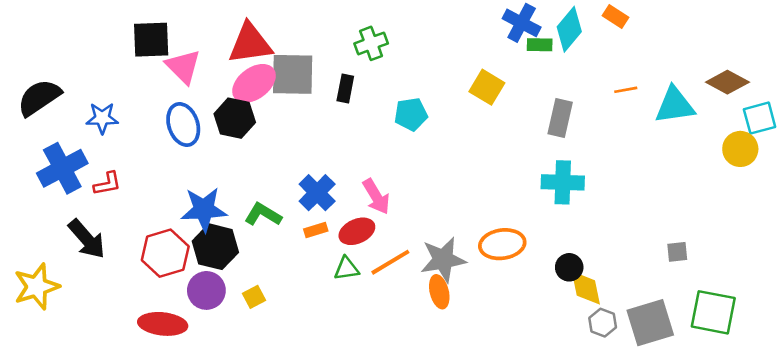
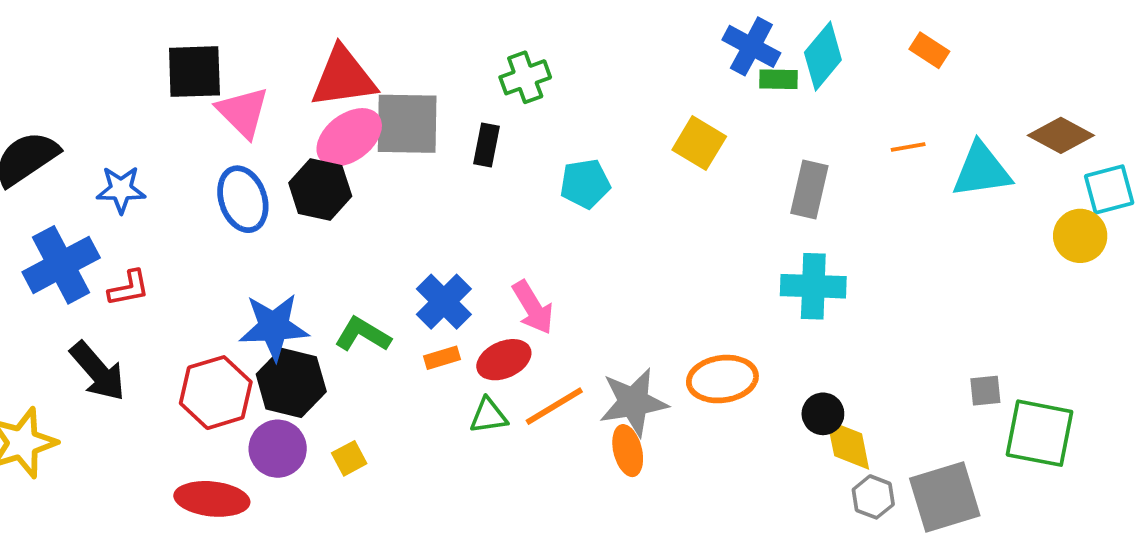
orange rectangle: (615, 16) -> (929, 50), moved
green square: (713, 312) -> (1040, 433), moved

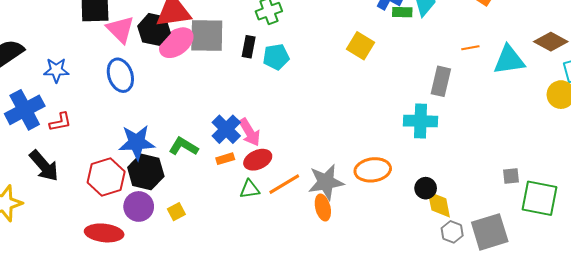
cyan pentagon: (585, 184) -> (276, 57), moved
black hexagon: (320, 190) -> (154, 29), moved
gray rectangle: (809, 190) -> (441, 81), moved
pink arrow: (533, 307) -> (250, 132), moved

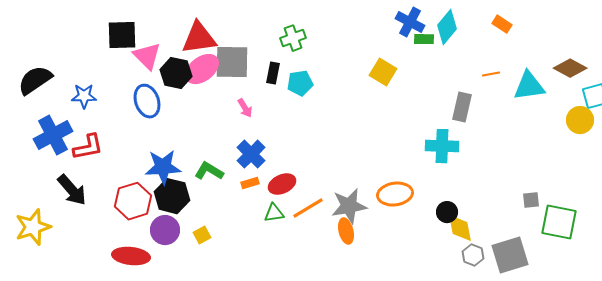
black hexagon: (154, 29) -> (176, 73), moved
red L-shape: (60, 122) -> (88, 147), size x1.4
pink arrow: (250, 132) -> (245, 108), moved, size x0.7

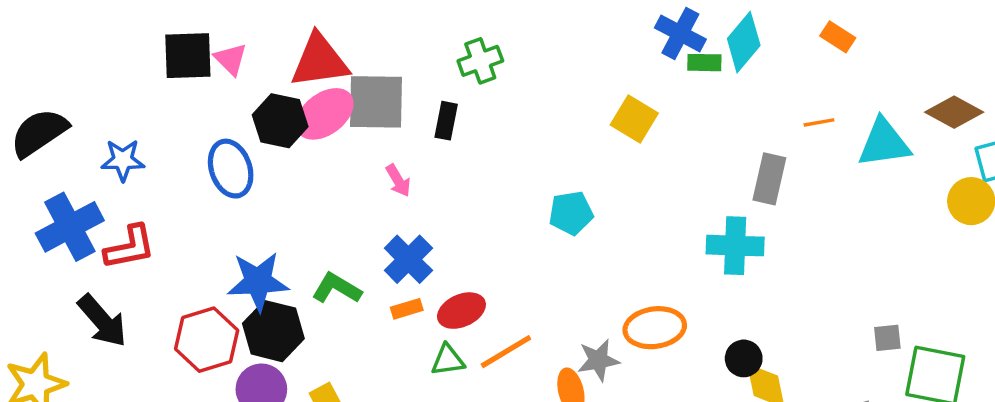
pink triangle: (147, 56) -> (231, 59), moved, size x0.7
cyan pentagon: (300, 83) -> (571, 213), moved
gray star: (349, 206) -> (598, 360), moved, size x0.7

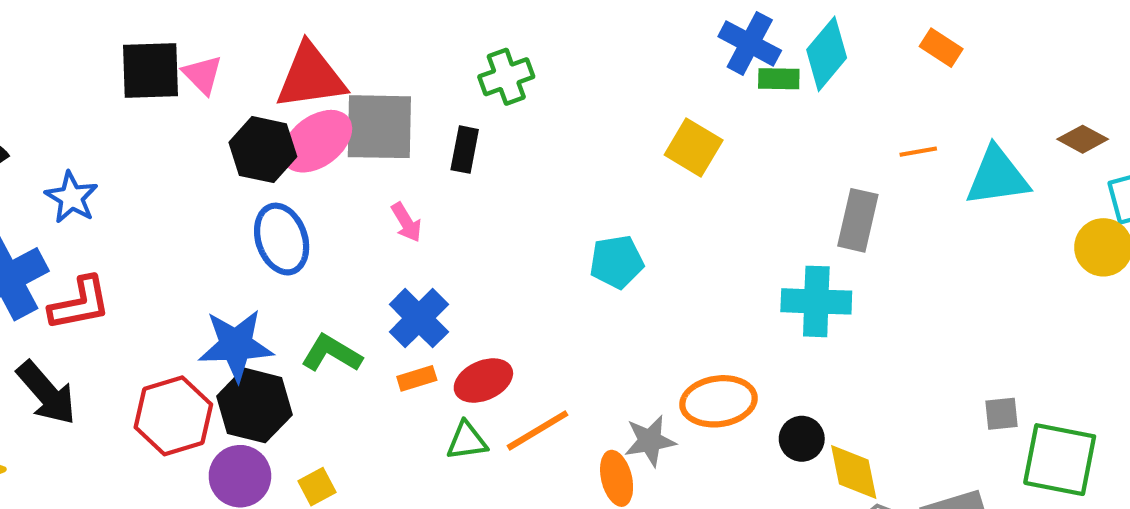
brown diamond: (954, 112) -> (1083, 139), size x0.7
blue star: (123, 160) -> (71, 197), turned 30
blue ellipse: (231, 169) -> (282, 239), moved
black circle: (744, 358) -> (802, 439), moved

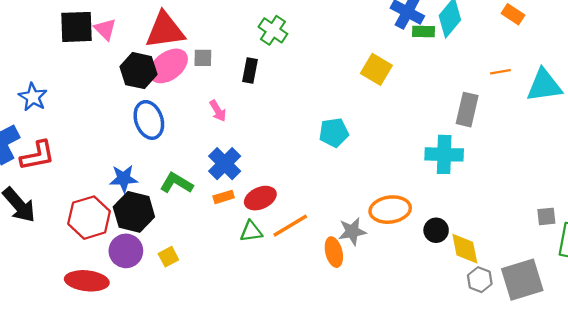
green cross: (506, 77) -> (273, 30), turned -36
gray square: (379, 127) -> (203, 58), size x0.5
blue star: (236, 345) -> (124, 179), size x0.7

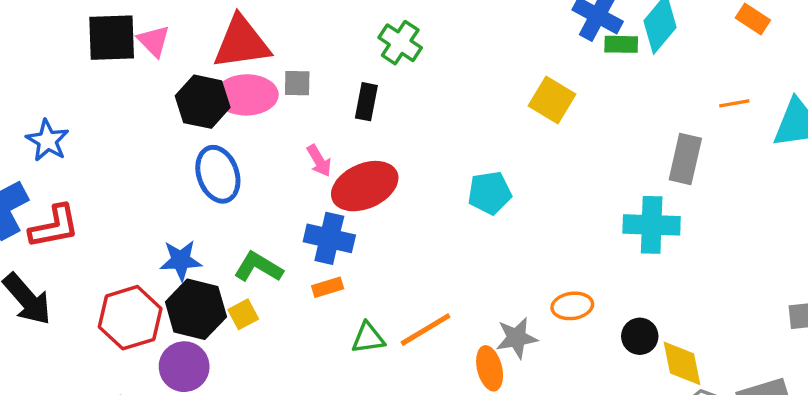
pink ellipse: (168, 66) -> (247, 95), turned 36
blue cross: (225, 164) -> (329, 238), turned -32
red ellipse: (260, 198) -> (365, 186), moved, size x1.4
orange ellipse: (390, 210) -> (572, 306), size x0.7
yellow square: (168, 257) -> (243, 314), moved

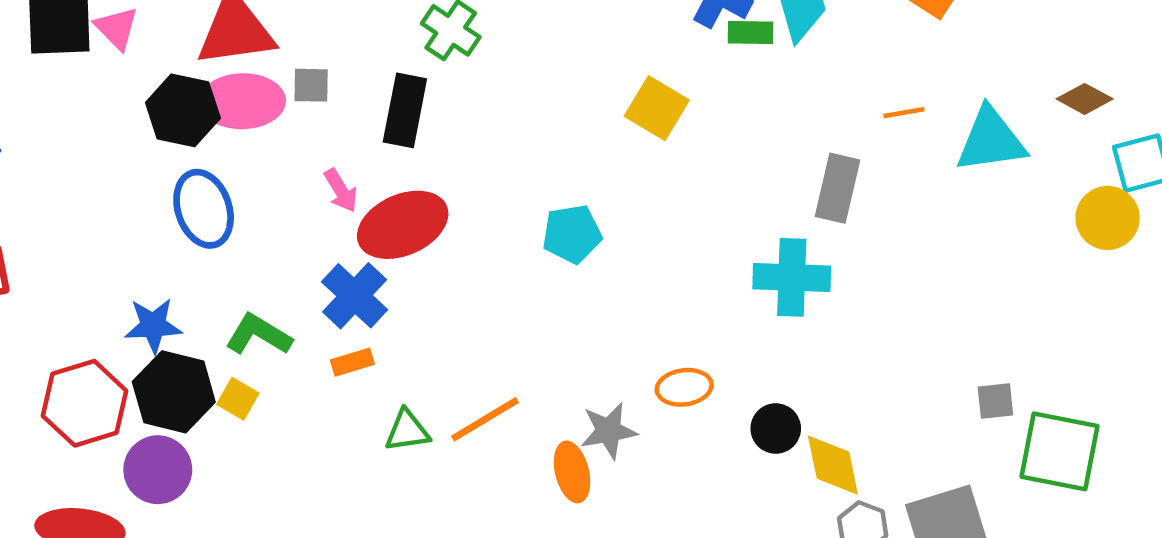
black rectangle: (366, 102) -> (405, 110), size x1.4
blue cross: (329, 238) -> (355, 296), turned 30
yellow square: (243, 314) -> (238, 399), turned -32

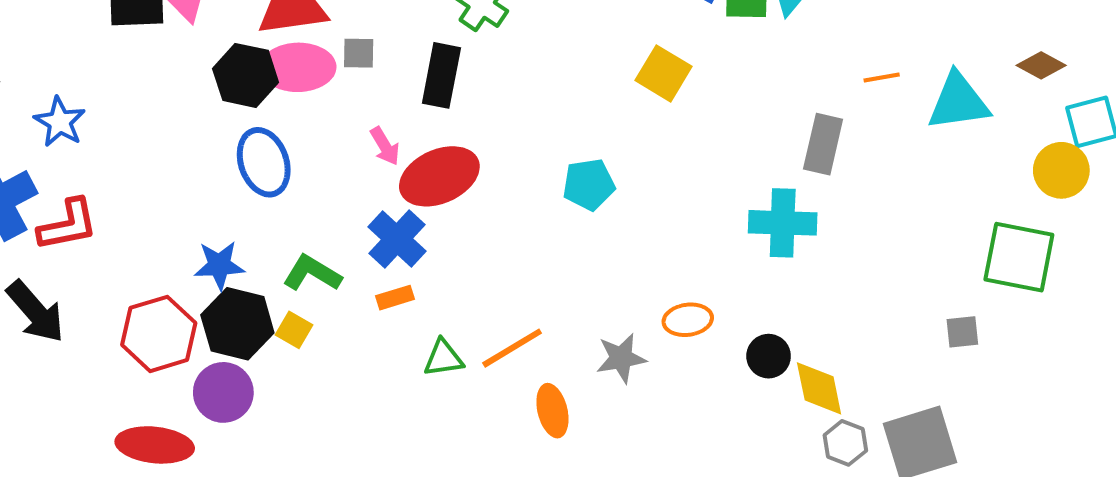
green square: (1060, 451) -> (1019, 257), moved
orange ellipse: (572, 472) -> (552, 411), moved

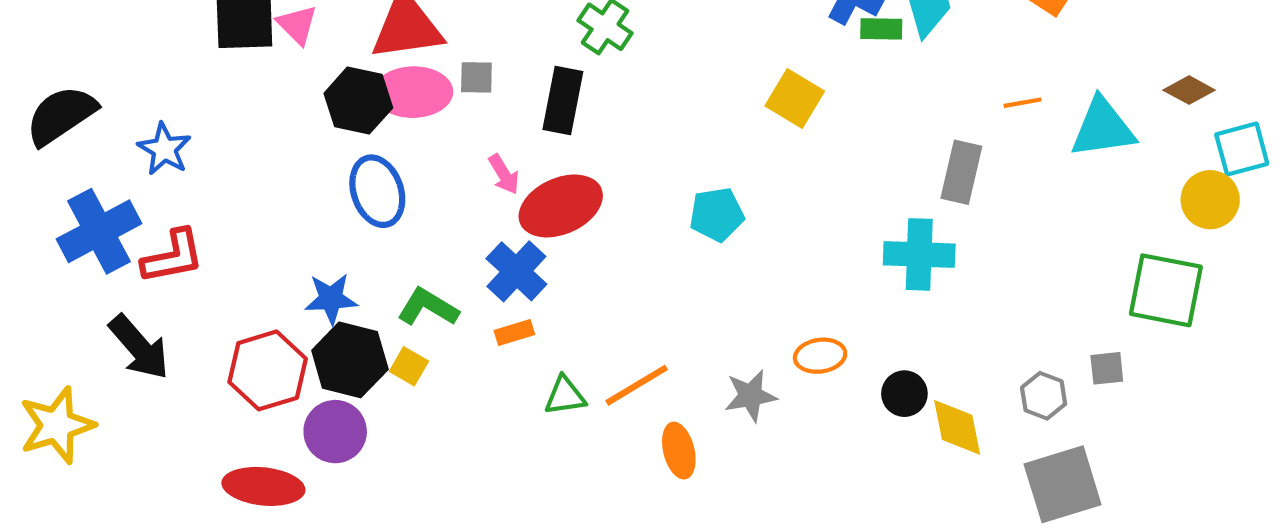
gray hexagon: (845, 443) -> (1044, 396), moved

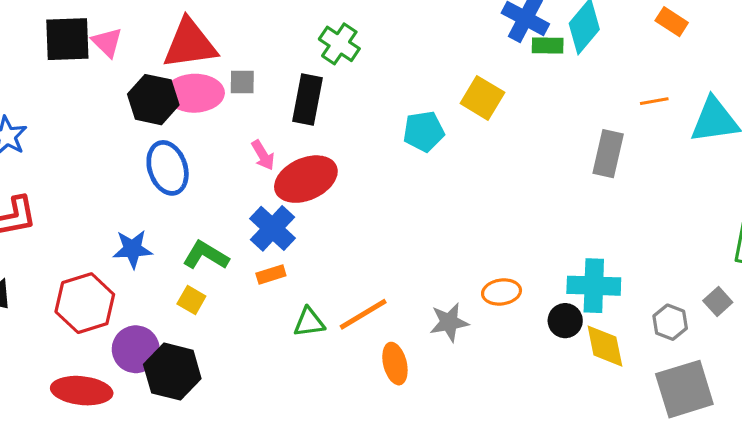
cyan pentagon: (717, 214) -> (424, 131), moved
cyan cross: (919, 254) -> (594, 286), moved
black hexagon: (350, 360) -> (172, 372), moved
gray square: (1107, 368) -> (718, 302), turned -36

